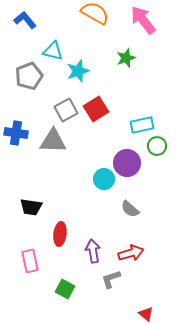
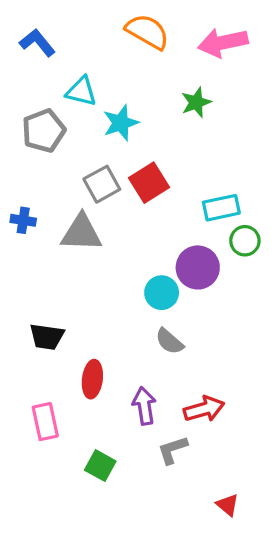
pink arrow: (143, 20) -> (223, 43), turned -64
blue cross: (16, 133) -> (23, 220), size x0.7
gray semicircle: (130, 209) -> (169, 341), moved

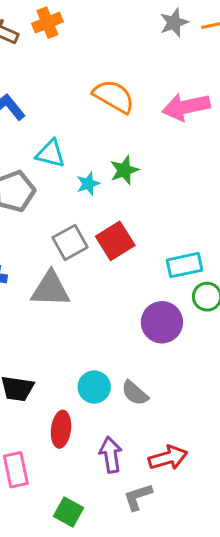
green star: (196, 102) -> (124, 170), moved
cyan star: (121, 123) -> (88, 184), size x0.7
cyan circle: (162, 293) -> (94, 387), moved

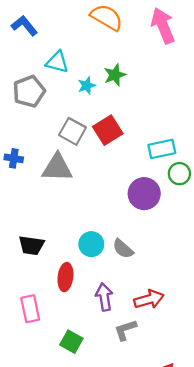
pink arrow: (186, 107) -> (163, 26), turned 80
gray square: (70, 242) -> (73, 131), turned -32

